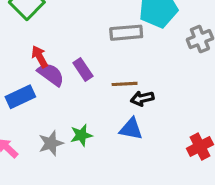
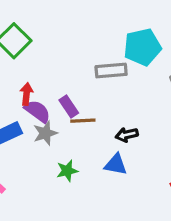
red arrow: (40, 57) -> (26, 94), turned 35
brown line: (125, 84) -> (83, 121), moved
gray star: (51, 143) -> (45, 133), moved

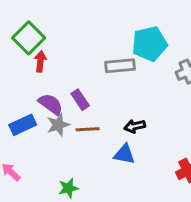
red arrow: (26, 94) -> (40, 61), moved
brown line: (83, 121) -> (88, 129), moved
green star: (67, 171) -> (68, 188), moved

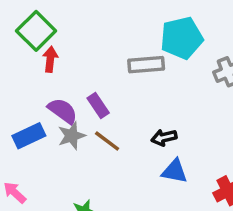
brown line: (88, 129) -> (107, 141), turned 40
blue triangle: (124, 154) -> (175, 171), moved

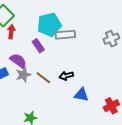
cyan pentagon: (182, 38) -> (49, 25), moved
purple rectangle: (98, 106) -> (38, 46), moved
black arrow: (164, 137) -> (66, 76), moved

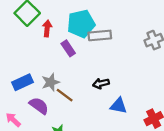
red arrow: (11, 32) -> (47, 28), moved
purple semicircle: (18, 61) -> (39, 106), moved
brown line: (43, 78) -> (65, 95), moved

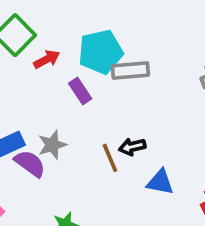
red arrow: (47, 28) -> (47, 59), turned 56
brown line: (65, 95) -> (110, 158), moved, turned 30
purple semicircle: (39, 106) -> (30, 163), moved

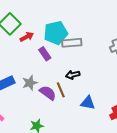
black arrow: (132, 147) -> (73, 75), moved
purple semicircle: (30, 163) -> (48, 93), moved

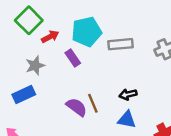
gray rectangle: (72, 43) -> (120, 44), moved
black arrow: (73, 75) -> (128, 94), moved
gray star: (30, 83) -> (35, 66), moved

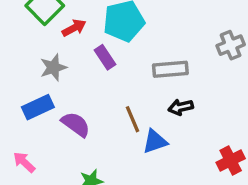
gray rectangle: (120, 44) -> (170, 69), moved
purple semicircle: (77, 107) -> (76, 124), moved
blue triangle: (127, 120) -> (155, 142), moved, turned -30

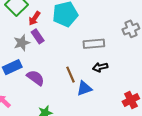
red arrow: (74, 28) -> (34, 18), turned 152
purple rectangle: (105, 57) -> (38, 36), moved

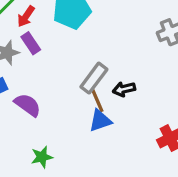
gray rectangle: (94, 44) -> (94, 78), moved, turned -48
brown line: (71, 75) -> (97, 100), moved

